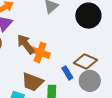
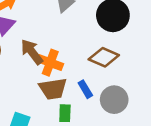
brown diamond: (85, 61) -> (104, 57), moved
brown trapezoid: (32, 82) -> (53, 89), moved, turned -30

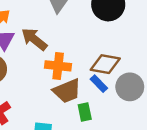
brown arrow: (32, 52) -> (34, 39), moved
brown diamond: (104, 57) -> (105, 64), moved

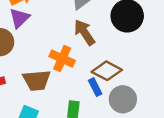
brown arrow: (34, 39) -> (84, 32), moved
brown trapezoid: (67, 91) -> (37, 80), moved

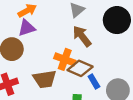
purple triangle: (19, 18) -> (27, 28), turned 30
brown diamond: (107, 71) -> (80, 68), moved

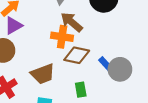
orange cross: (65, 59) -> (62, 37), moved
blue rectangle: (94, 82) -> (106, 64), moved

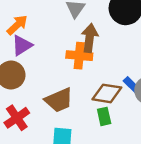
brown arrow: (72, 22) -> (90, 38), turned 60
brown diamond: (77, 55) -> (107, 93), moved

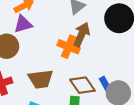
brown diamond: (107, 93) -> (82, 85), turned 30

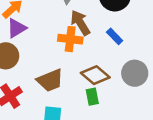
brown arrow: (82, 34) -> (80, 23), turned -40
blue rectangle: (106, 84) -> (115, 36), moved

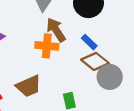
brown diamond: (95, 75) -> (95, 61), moved

